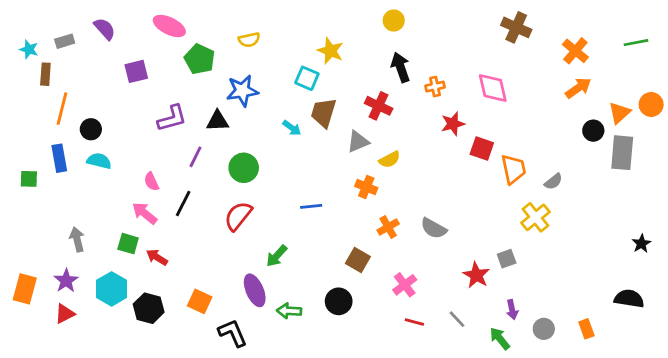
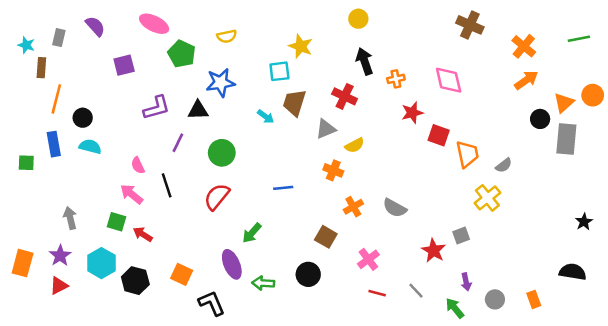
gray rectangle: (65, 41) -> (59, 38), turned -60
cyan square: (307, 78) -> (279, 71), turned -30
black line: (183, 204) -> (167, 185), turned -45

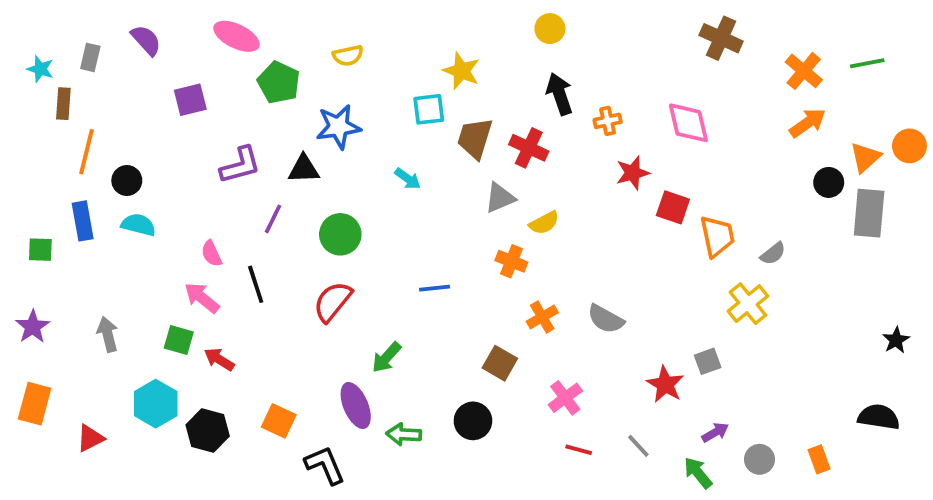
green line: (579, 39) -> (867, 63), moved
brown trapezoid: (294, 103) -> (475, 138), moved
purple star: (60, 256) -> (33, 327), moved
purple arrow: (466, 282) -> (715, 432), turned -108

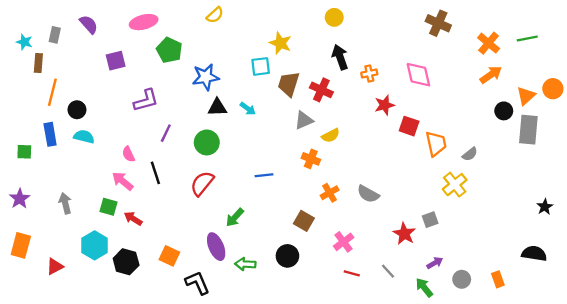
pink ellipse: (236, 36) -> (144, 22), turned -40
yellow semicircle: (348, 56) -> (215, 15), moved, turned -30
black triangle: (304, 169) -> (217, 107), moved

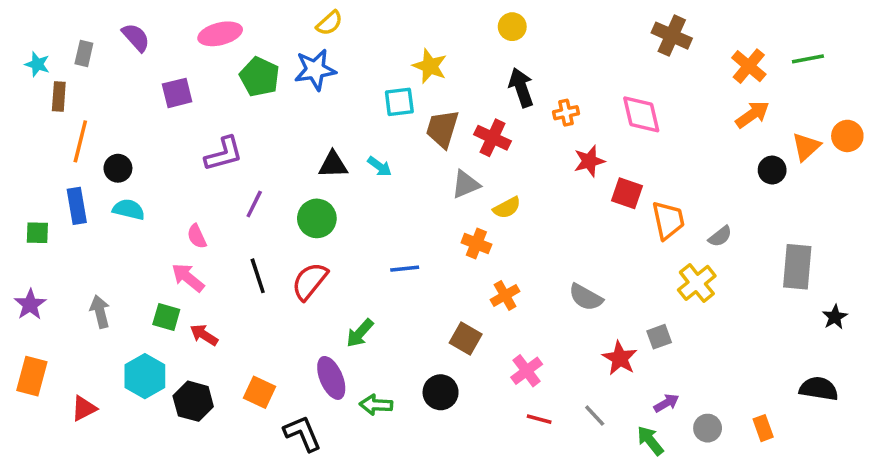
blue star: (206, 77) -> (315, 70), moved
gray rectangle: (528, 130) -> (797, 267), moved
black line: (155, 173) -> (258, 276), moved
gray semicircle: (368, 194) -> (586, 297), moved

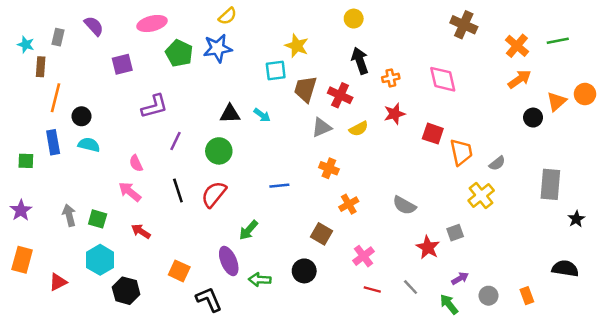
red star: (589, 161) -> (394, 114), moved
yellow semicircle: (507, 208) -> (359, 129), moved
green square: (166, 317) -> (98, 219), moved
black hexagon: (193, 401) -> (126, 291), moved

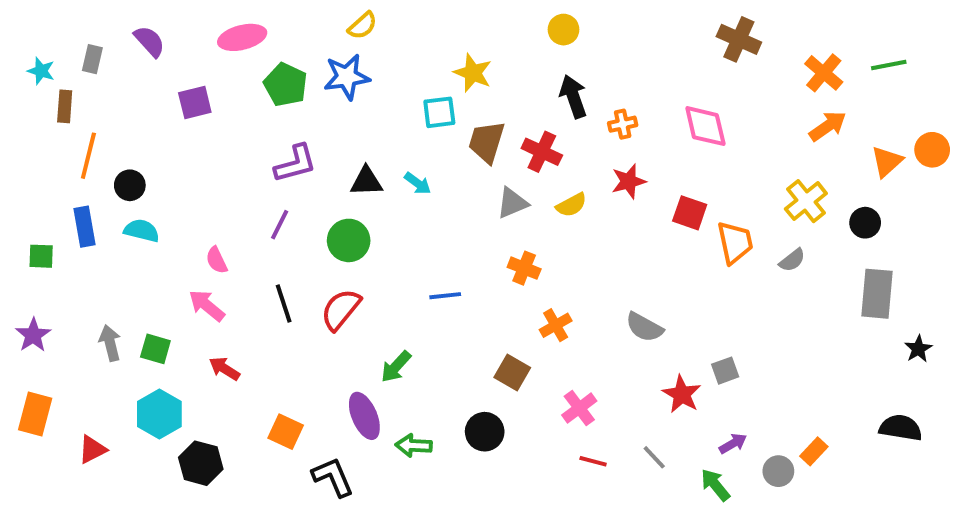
purple L-shape: (154, 106) -> (295, 164), moved
black circle: (533, 118) -> (865, 223), moved
yellow cross: (481, 195) -> (806, 201), moved
orange rectangle: (527, 296) -> (814, 451), moved, turned 63

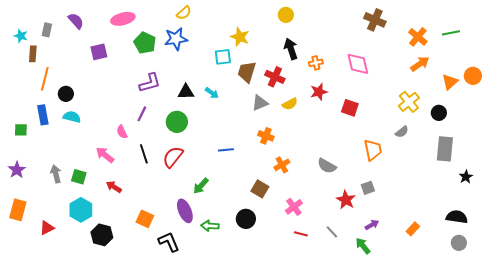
orange trapezoid: (735, 242) -> (373, 150), moved
pink semicircle: (217, 260) -> (122, 132), moved
gray circle: (778, 471) -> (459, 243), moved

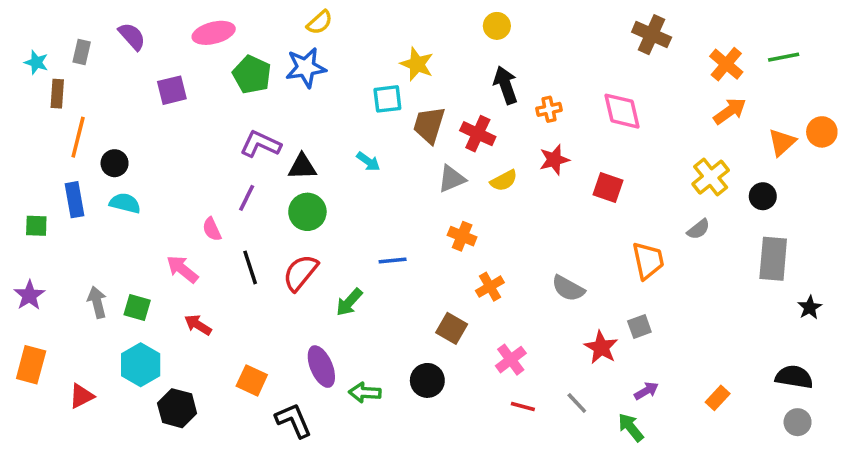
purple L-shape: (150, 83) -> (261, 144), turned -140
black triangle: (186, 92) -> (302, 167), moved
green arrow: (201, 186) -> (349, 302), moved

